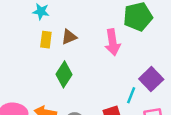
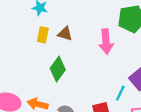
brown triangle: (69, 37) -> (65, 34), turned 35

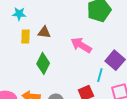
pink arrow: (106, 42) -> (81, 45), moved, turned 135

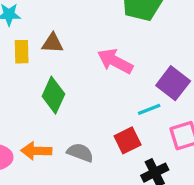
cyan line: (100, 75) -> (149, 109), turned 56

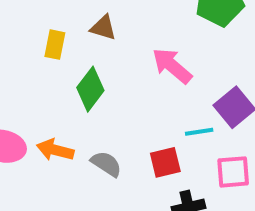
yellow rectangle: (22, 52) -> (55, 45), moved

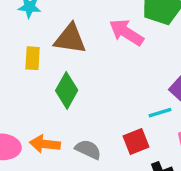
brown triangle: (103, 28) -> (70, 39), size x1.5
pink arrow: (172, 66) -> (126, 32), moved

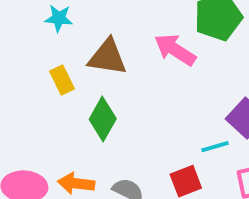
yellow rectangle: (33, 58) -> (62, 80), turned -30

